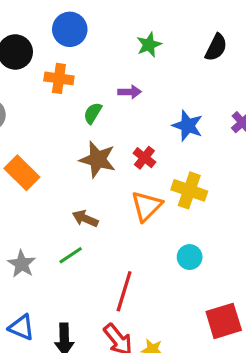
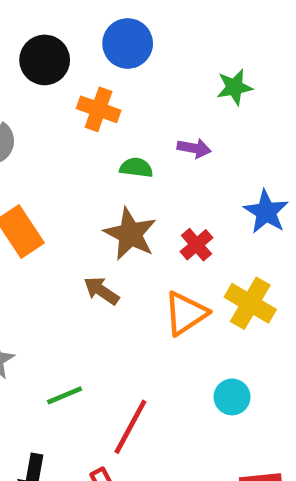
green semicircle: (93, 113) -> (136, 168), turned 55
brown arrow: (85, 219) -> (101, 291), moved
green line: (71, 255) -> (65, 395), moved

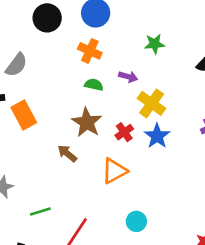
orange cross: (99, 109) -> (90, 51), moved
blue star: (266, 212) -> (157, 136), moved
yellow cross: (250, 303) -> (152, 103), moved

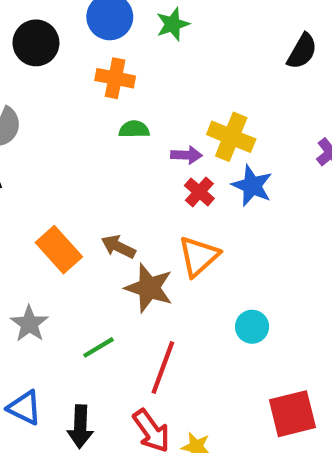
green star: (155, 44) -> (173, 24), moved
purple arrow: (128, 77) -> (186, 155), moved
orange rectangle: (24, 115) -> (59, 250), moved
brown star: (87, 122) -> (149, 288), moved

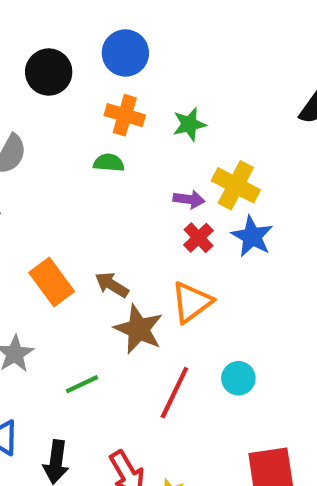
green star: (173, 24) -> (189, 124), moved
green semicircle: (134, 129) -> (109, 163), moved
red line: (163, 367) -> (174, 393), moved

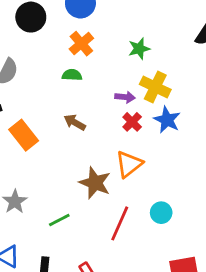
orange cross: (125, 115) -> (81, 44), turned 35
green star: (189, 124) -> (139, 49), moved
orange rectangle: (52, 282) -> (24, 135), moved
brown arrow: (112, 285) -> (75, 122), moved

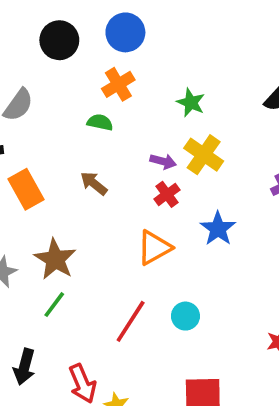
green star: (139, 49) -> (191, 103), turned 30
blue star: (167, 120) -> (218, 229), moved
brown star: (95, 183) -> (55, 259), moved
green line: (59, 220) -> (54, 305), turned -35

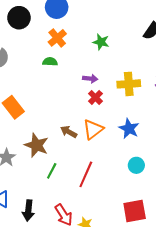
yellow cross: (204, 155) -> (129, 84), moved, turned -30
brown arrow: (94, 183) -> (69, 132), moved
blue star: (218, 229) -> (129, 129), moved
green line: (54, 305) -> (52, 171), moved
cyan circle: (185, 316) -> (136, 165), moved

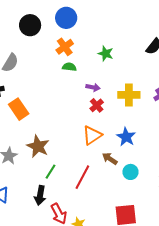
green semicircle: (50, 62) -> (69, 67), moved
brown arrow: (69, 132) -> (110, 159), moved
black arrow: (28, 210) -> (40, 195), moved

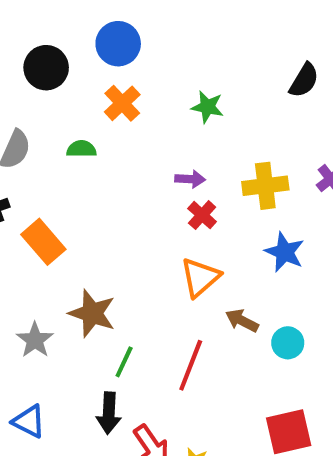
green semicircle: (69, 67) -> (81, 149), moved
blue star: (126, 137) -> (285, 252), moved

